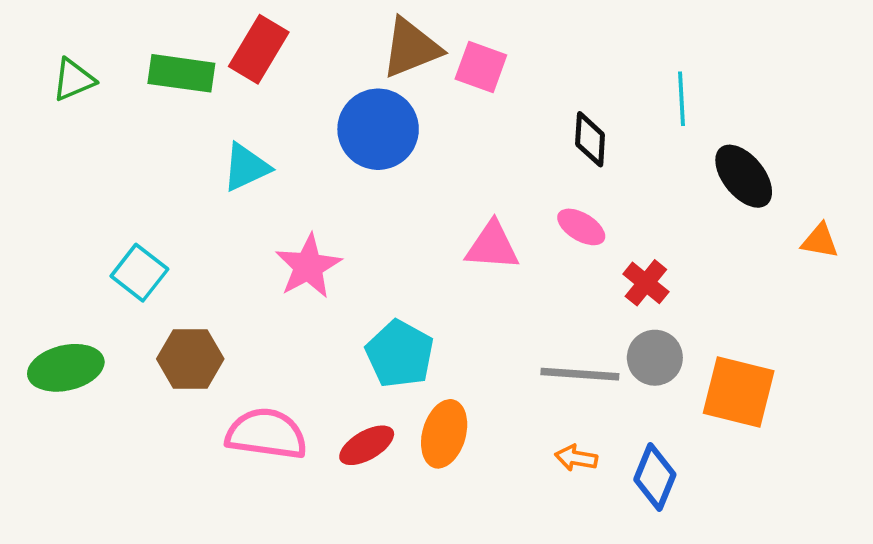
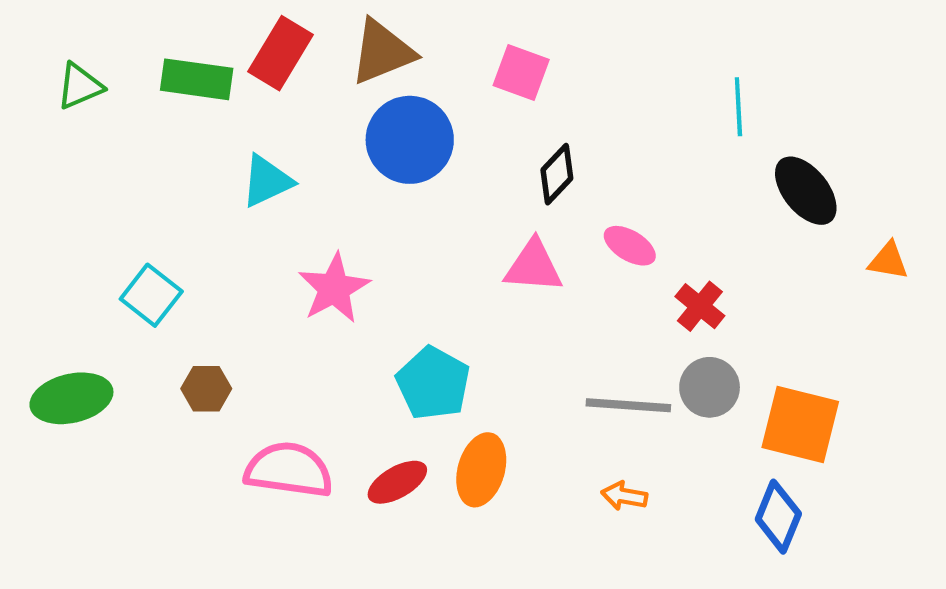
brown triangle: (411, 48) -> (382, 52), moved
black diamond: (590, 139) -> (557, 174), moved, turned 40
brown hexagon: (190, 359) -> (206, 389), size x0.7
blue diamond: (655, 477) -> (778, 517), moved

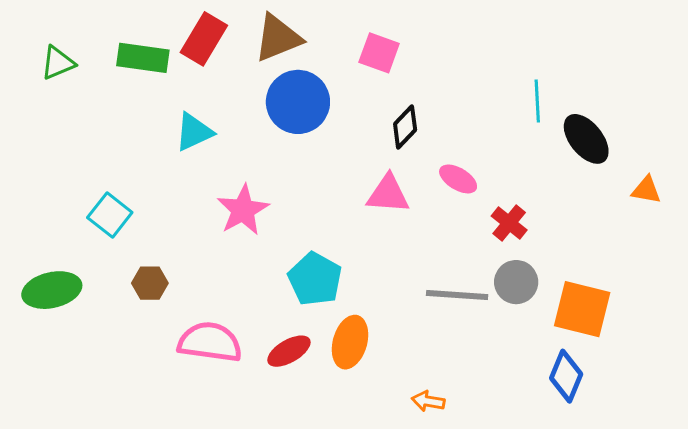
cyan line: (738, 107) -> (537, 101), moved
orange arrow: (624, 496) -> (428, 401), moved

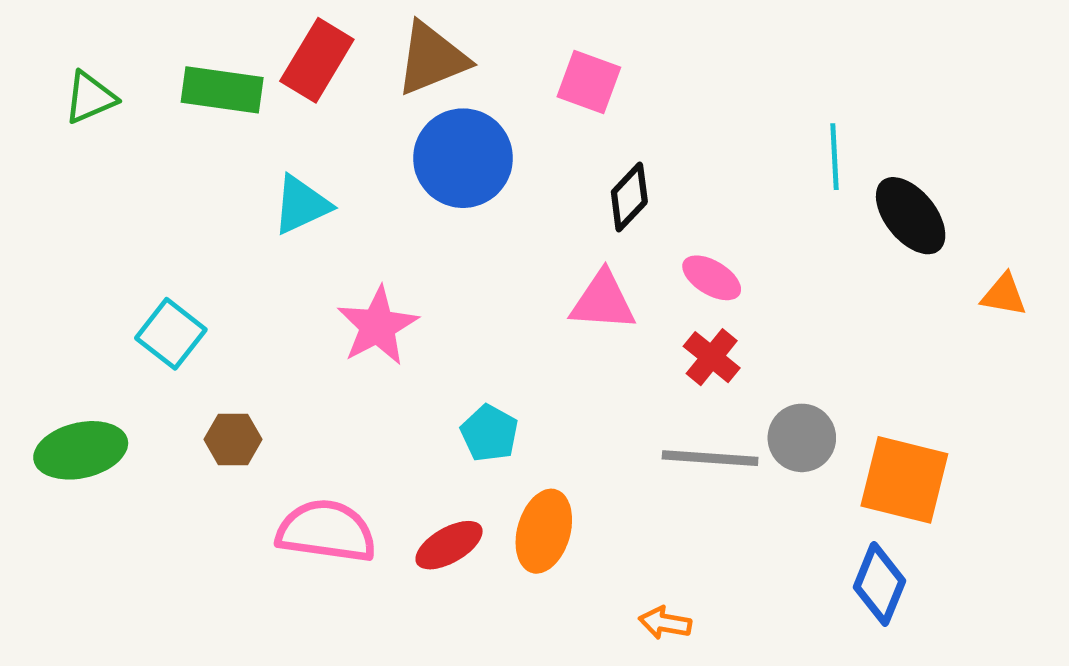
red cross: (509, 223) -> (712, 357), moved
cyan pentagon: (315, 279) -> (489, 433), size x0.7

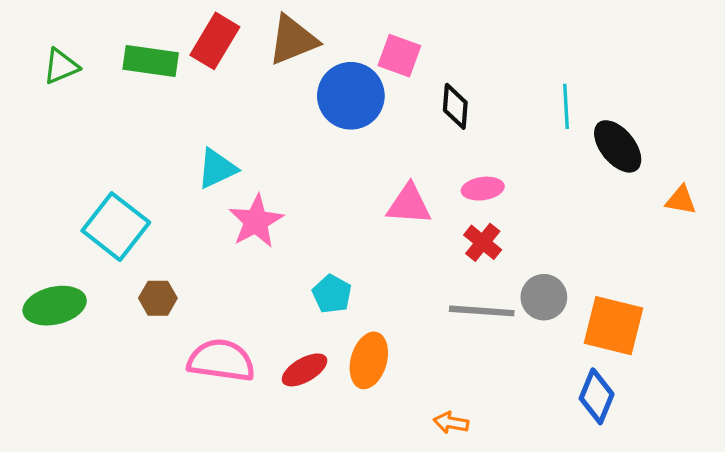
blue circle: (463, 158) -> (351, 96), moved
black diamond: (629, 197) -> (455, 106), moved, turned -39
cyan triangle: (301, 205) -> (217, 169), moved
pink ellipse: (712, 278) -> (483, 189), turned -39
cyan square: (171, 334) -> (116, 227), size x1.4

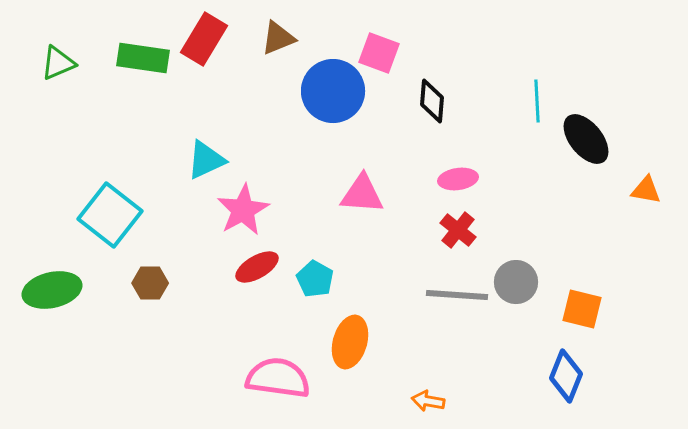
brown triangle: (293, 40) -> (278, 38), size x0.7
pink triangle: (409, 204) -> (362, 194), moved
orange square: (613, 326) -> (582, 309), size x0.7
pink semicircle: (221, 360) -> (278, 378), moved
red ellipse: (305, 370) -> (257, 267), moved

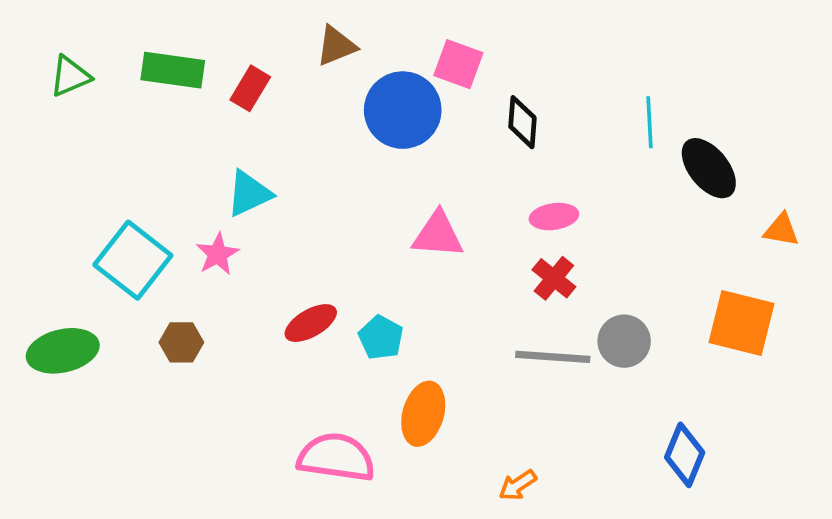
red rectangle: (204, 39) -> (250, 88), moved, size x0.7
pink star: (243, 210) -> (218, 254), moved, size x0.7
orange square: (582, 309) -> (741, 323), moved, size x1.4
orange arrow: (428, 401) -> (518, 485), turned -44

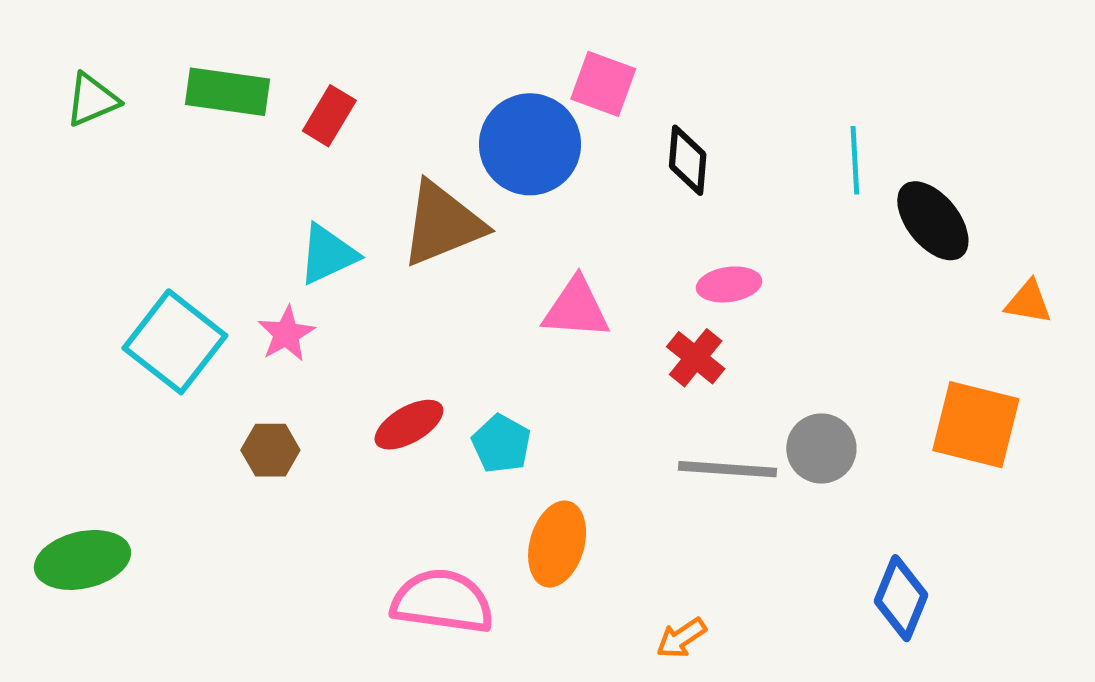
brown triangle: (336, 46) -> (442, 224), moved, size x1.6
red cross: (554, 278) -> (696, 358), moved
brown hexagon: (181, 342) -> (270, 450), moved
green ellipse: (63, 351) -> (82, 560), moved

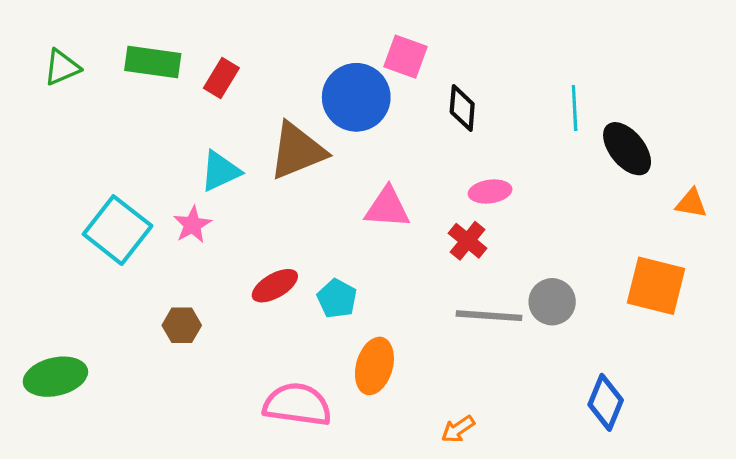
brown hexagon: (270, 450) -> (182, 325), moved

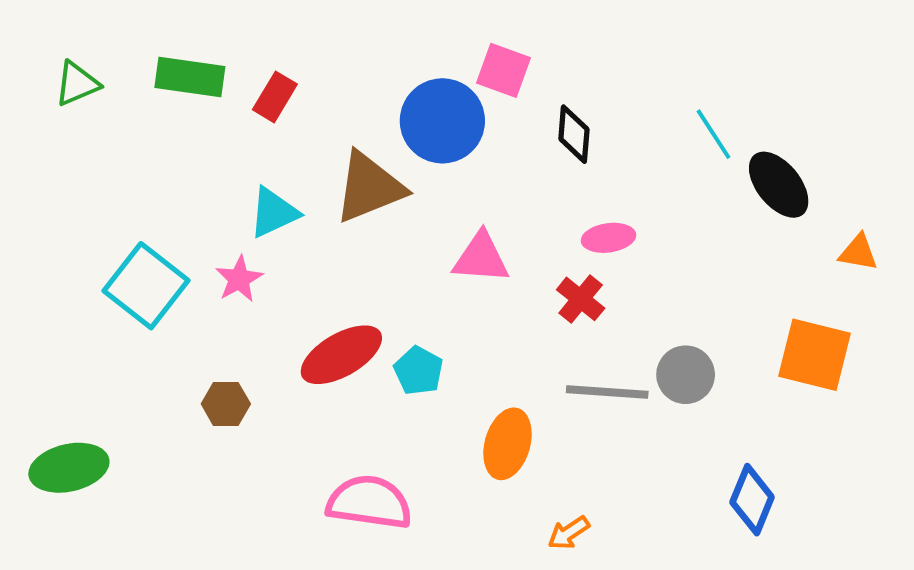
cyan line: (575, 108) -> (713, 134), turned -30
red ellipse: (275, 286) -> (341, 355), size x1.4
orange ellipse: (374, 366) -> (508, 444), moved

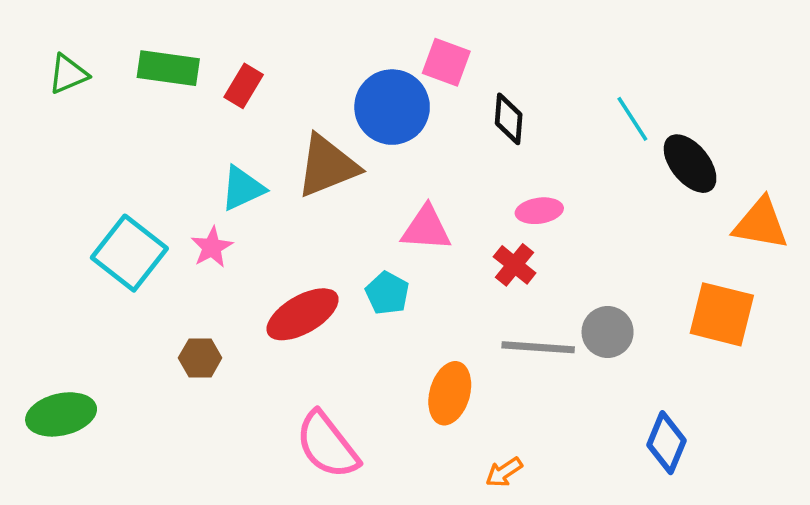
orange triangle: (858, 252) -> (761, 224), size x1.6
cyan pentagon: (418, 371) -> (387, 293), moved
pink semicircle: (369, 502) -> (327, 445), turned -136

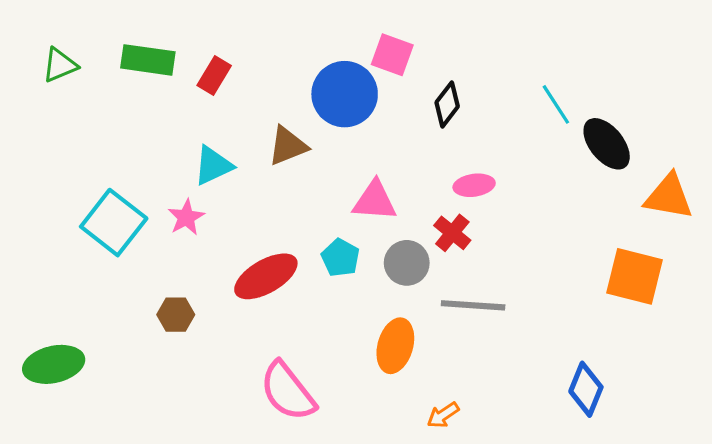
black diamond: (509, 119) -> (447, 104), turned 33
brown triangle: (327, 166) -> (288, 146), size x0.7
gray circle: (608, 332) -> (407, 263), moved

